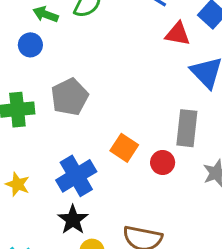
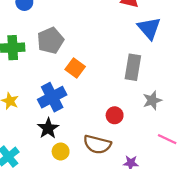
orange square: (124, 148) -> (75, 68), moved
red circle: (163, 162) -> (115, 115), moved

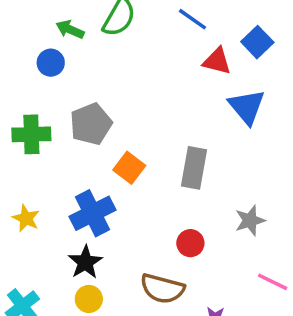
gray rectangle: (133, 67) -> (194, 168), moved
yellow circle: (61, 152) -> (89, 299), moved

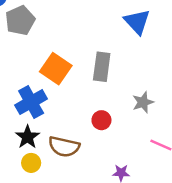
gray pentagon: (91, 124) -> (20, 20), moved
orange square: (129, 168) -> (56, 69), size x1.4
brown semicircle: (162, 289) -> (64, 147), moved

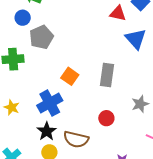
orange square: (56, 69) -> (70, 76), size x0.7

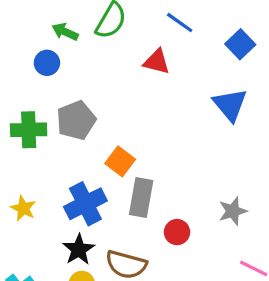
red triangle: (118, 13) -> (157, 62), moved
gray pentagon: (41, 37) -> (76, 120), moved
gray rectangle: (107, 75) -> (141, 198), moved

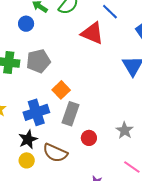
red triangle: (157, 62) -> (92, 33), size x1.4
gray star: (233, 211) -> (125, 130), turned -30

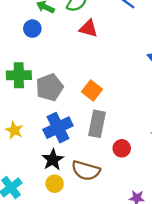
red triangle: (92, 33) -> (88, 29), moved, size x0.7
gray pentagon: (38, 61) -> (50, 87), moved
orange square: (61, 90) -> (92, 90), moved

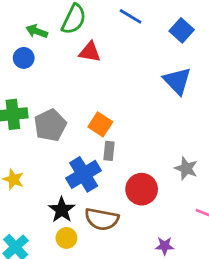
gray rectangle: (97, 124) -> (109, 151), moved, size x0.6
blue cross: (58, 128) -> (84, 174), moved
red circle: (122, 148) -> (142, 189), size x1.5

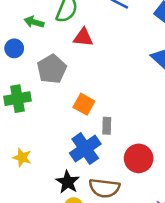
blue circle: (24, 58) -> (14, 48), moved
orange square: (100, 124) -> (84, 104), moved
gray pentagon: (50, 125) -> (52, 69), moved

